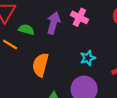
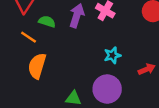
orange semicircle: (40, 65) -> (37, 66), moved

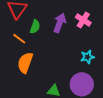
green semicircle: (47, 22) -> (35, 27), turned 88

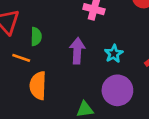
purple arrow: (60, 23) -> (77, 51), moved

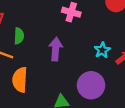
cyan star: (114, 54) -> (102, 50), moved

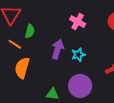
cyan star: (102, 50) -> (78, 55), moved

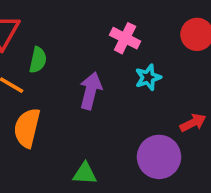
cyan star: (78, 55) -> (148, 77), moved
purple circle: (80, 86) -> (159, 157), moved

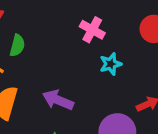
purple arrow: (91, 91) -> (58, 100), moved, turned -84

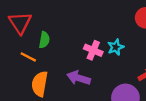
pink cross: (92, 30) -> (93, 50), moved

